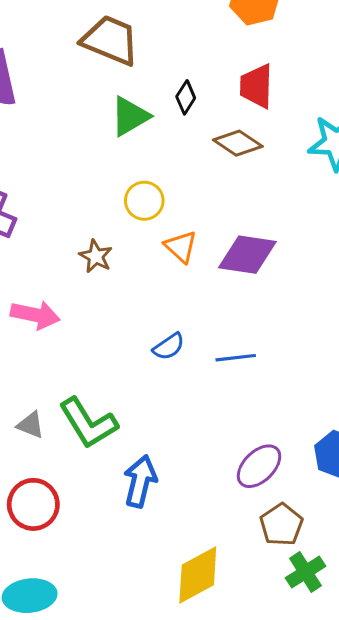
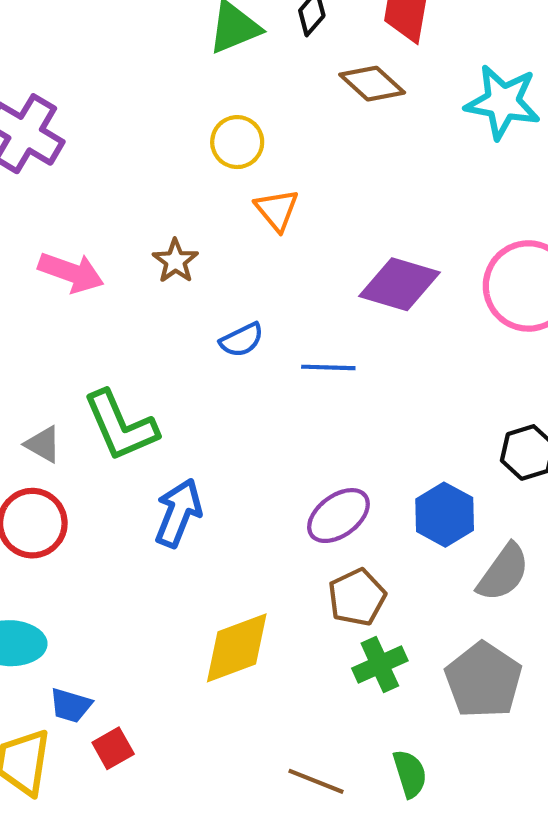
purple diamond: (247, 255) -> (399, 284), moved
brown star: (96, 256) -> (175, 261), moved
gray triangle: (31, 425) -> (43, 444), moved

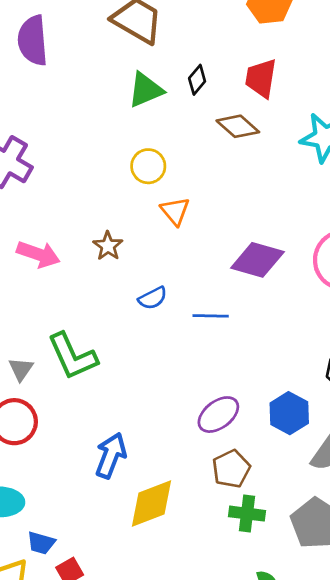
gray triangle: (43, 444) -> (21, 369), turned 36
blue arrow: (178, 513) -> (111, 455), moved
green cross: (380, 665) -> (247, 514), turned 32

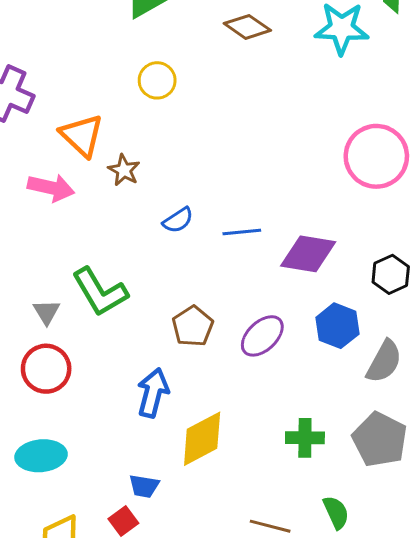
orange triangle: (175, 211) -> (82, 135), moved, size x1.4
purple diamond: (257, 260) -> (308, 254), moved
brown pentagon: (231, 469) -> (193, 326), moved
blue trapezoid: (41, 543) -> (144, 486), moved

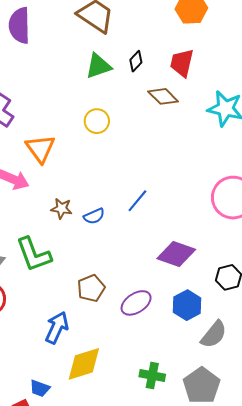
brown star: (124, 170) -> (62, 209), moved, turned -30
blue line: (242, 232) -> (137, 201), moved, turned -55

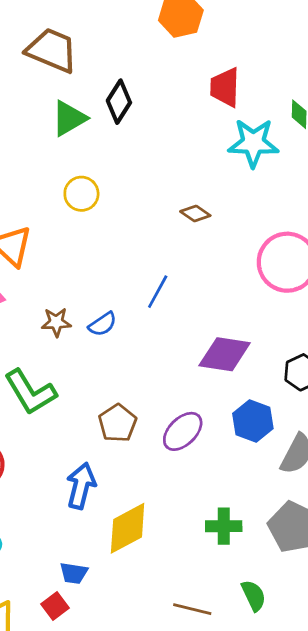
black diamond: (136, 61) -> (119, 102), size x1.4
red trapezoid: (182, 63) -> (225, 87), moved
brown diamond: (163, 96) -> (195, 213), moved, size x0.7

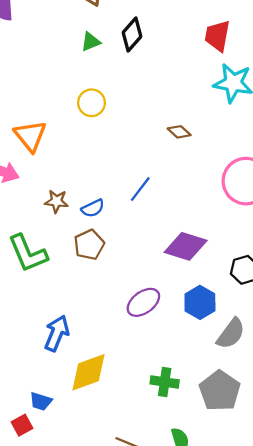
green triangle: (69, 118) -> (91, 42), size x0.7
brown pentagon: (118, 423) -> (89, 245), moved

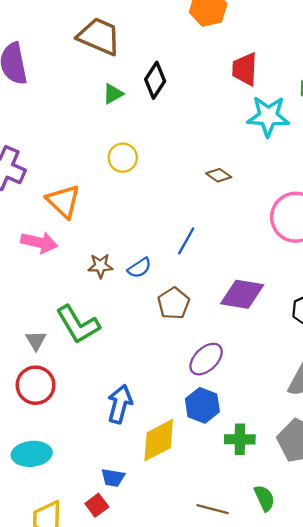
brown pentagon: (89, 245) -> (174, 303), moved
blue hexagon: (200, 302) -> (202, 405), moved

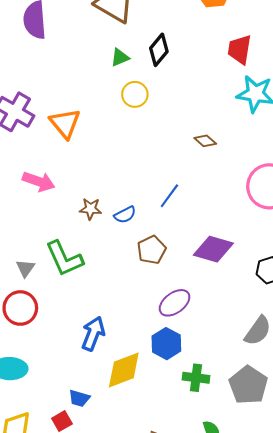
yellow circle: (123, 158) -> (135, 94), moved
orange triangle: (63, 201) -> (65, 123), moved

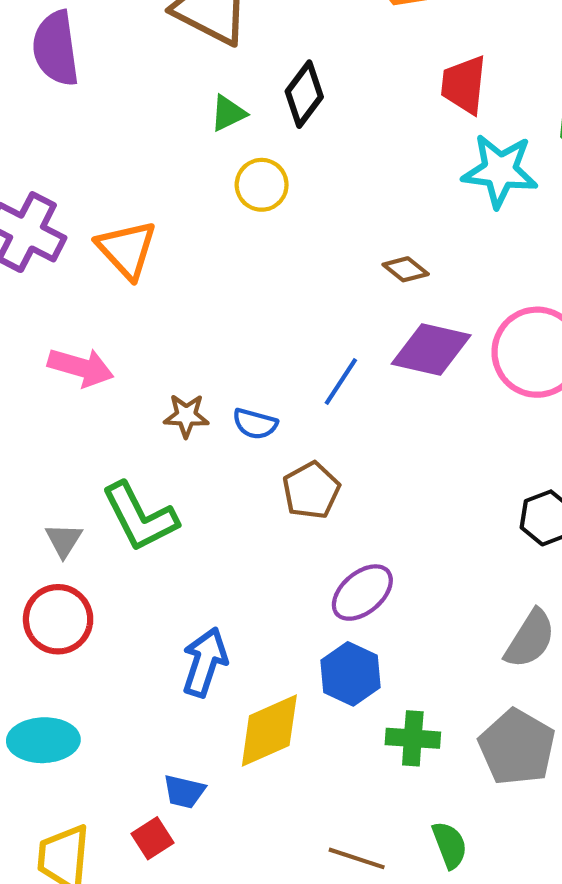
blue semicircle: (125, 215) -> (255, 424), turned 45
purple diamond: (213, 249) -> (431, 349), moved

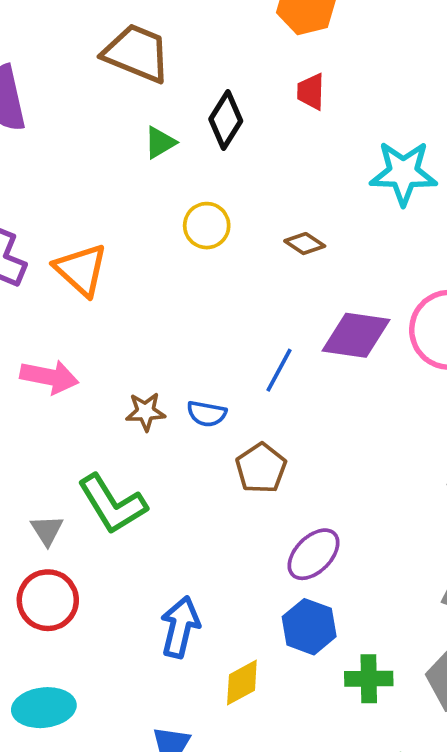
red trapezoid: (464, 85) -> (311, 92), moved, size x0.7
yellow circle: (262, 185) -> (207, 226), moved
brown diamond: (406, 269) -> (305, 244), moved
yellow diamond: (269, 731) -> (242, 682), size x0.7

